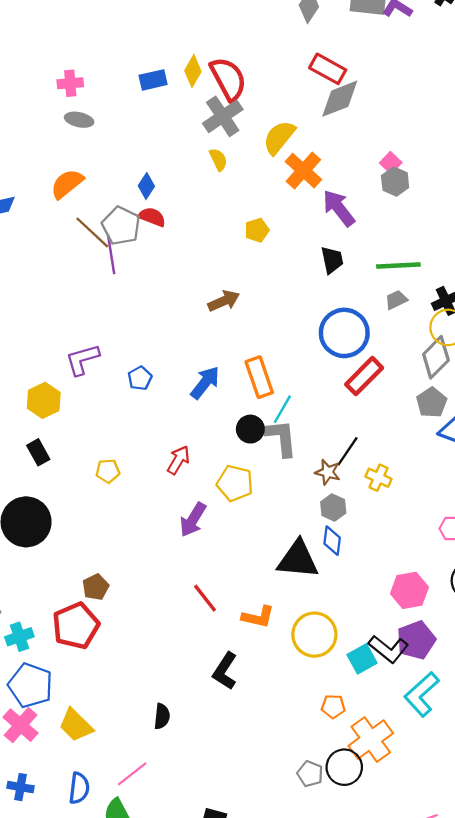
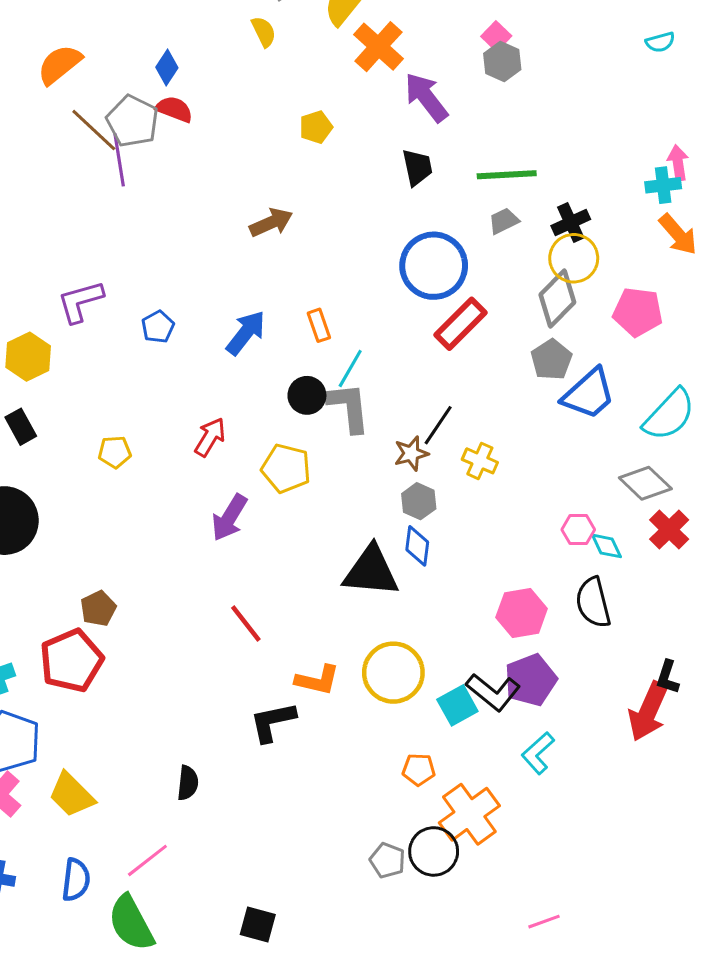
orange rectangle: (259, 377) -> (319, 325), size x0.6
brown star: (328, 472) -> (411, 454), turned -30
orange L-shape: (258, 617) -> (317, 680), moved
black L-shape: (225, 671) -> (273, 722), turned 45
cyan L-shape: (422, 694) -> (538, 753), size x0.7

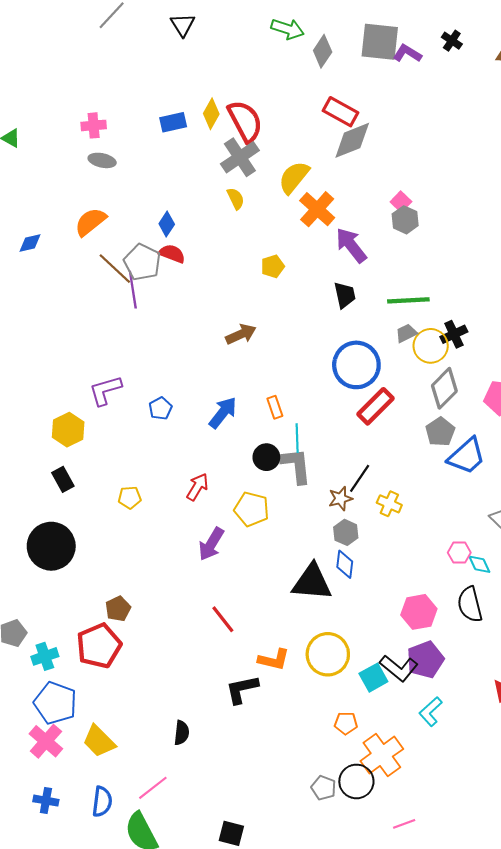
yellow circle: (574, 258) -> (431, 346), moved
cyan line: (350, 369) -> (297, 438), turned -32
pink line: (544, 922) -> (404, 824), moved

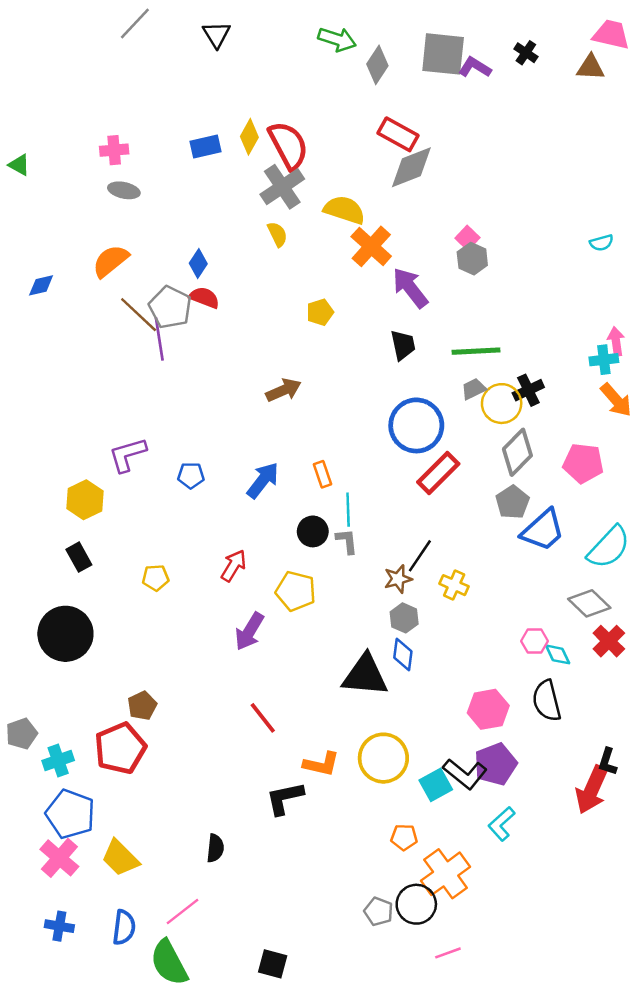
yellow semicircle: (294, 177) -> (344, 210), turned 69
blue pentagon: (160, 408) -> (191, 475), turned 30
gray L-shape: (296, 466) -> (347, 541), size x0.6
pink line: (404, 824) -> (448, 953), moved

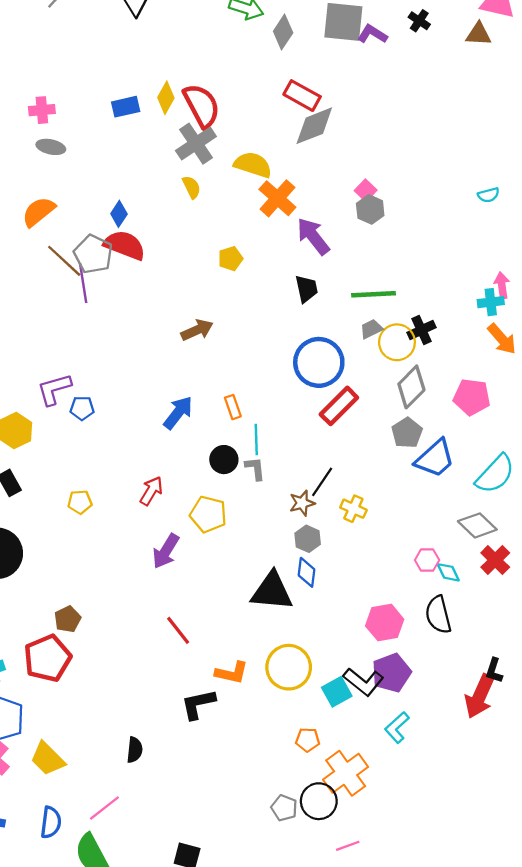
red semicircle: (204, 298) -> (125, 245), size x1.5
blue pentagon: (191, 475) -> (82, 408), moved

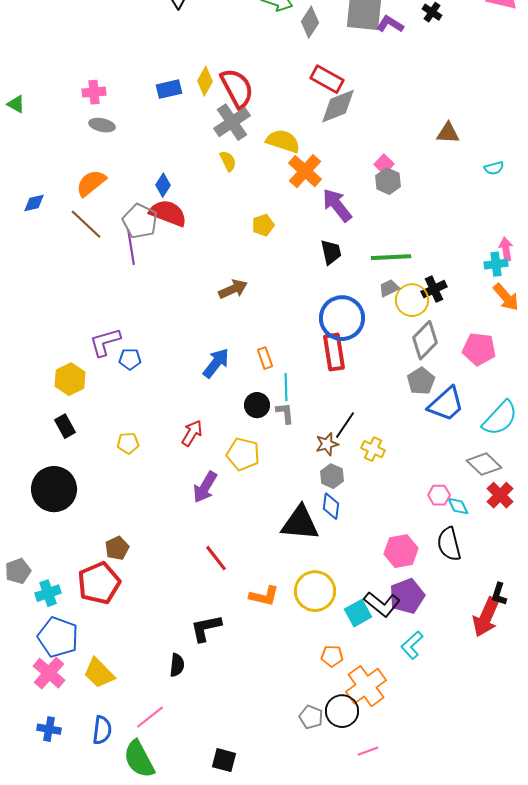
brown triangle: (478, 34) -> (448, 133), moved
brown line: (64, 261) -> (86, 224), moved
red rectangle: (339, 406) -> (334, 352), moved, turned -54
black L-shape: (198, 704) -> (206, 628), moved

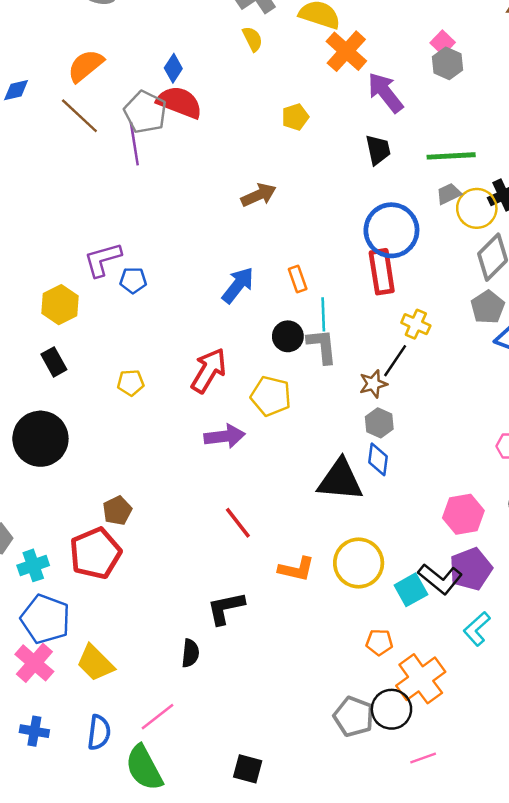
gray L-shape: (285, 413) -> (322, 346), size x1.4
red arrow: (192, 433) -> (209, 370), size x1.4
yellow cross: (373, 449) -> (416, 324), moved
purple arrow: (205, 487) -> (224, 436), turned -128
gray pentagon: (311, 717) -> (354, 717), size x1.4

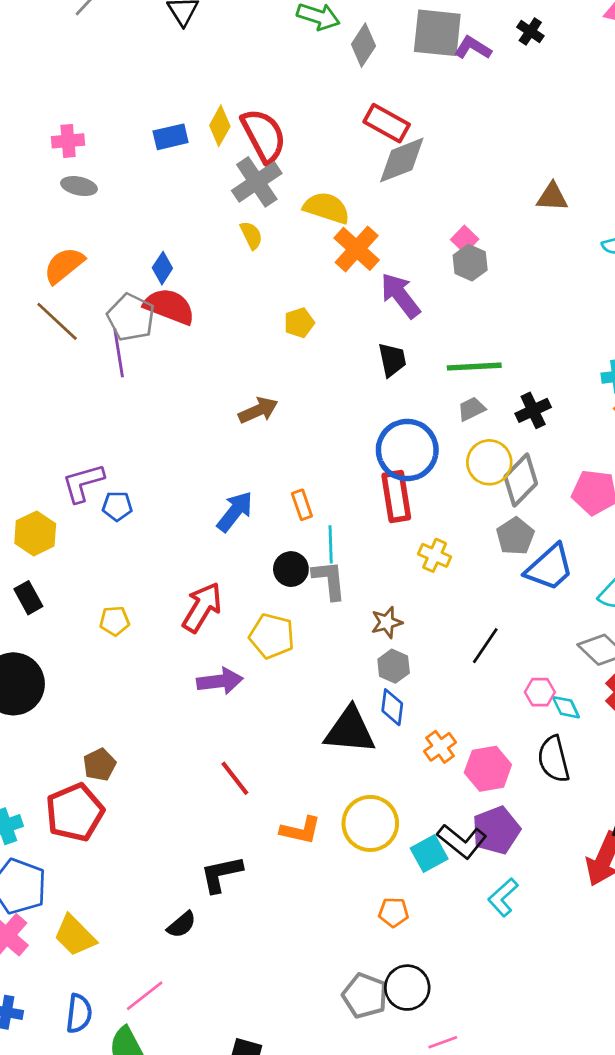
yellow circle: (477, 208) -> (489, 462), moved
black line: (395, 361) -> (485, 646), moved
black semicircle: (190, 653) -> (182, 925), turned 44
orange cross: (421, 679) -> (440, 747), moved, size x0.6

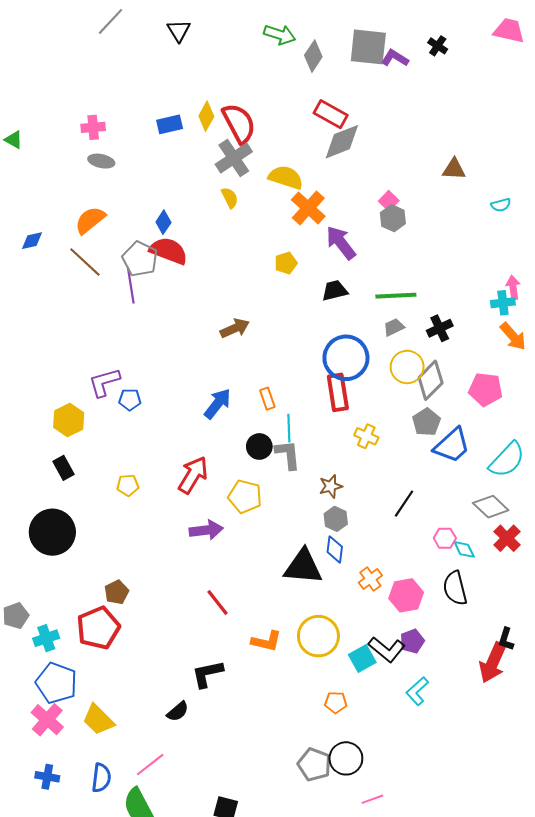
yellow pentagon: (299, 323) -> (286, 263), moved
black trapezoid: (392, 360) -> (335, 291), turned -92
purple pentagon: (496, 830) -> (412, 641), size x0.7

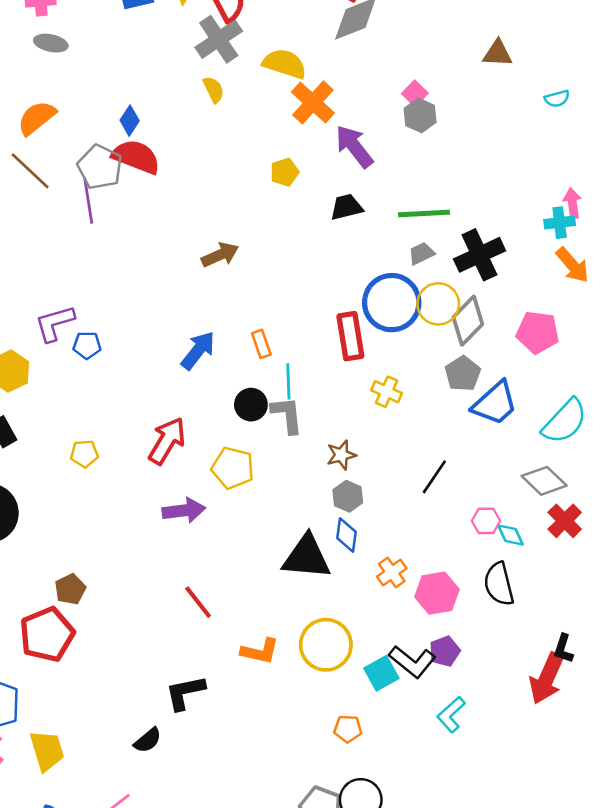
black cross: (440, 328) -> (480, 255), size x1.5
blue circle: (346, 358) -> (392, 303), moved
yellow trapezoid: (98, 720) -> (47, 751), turned -152

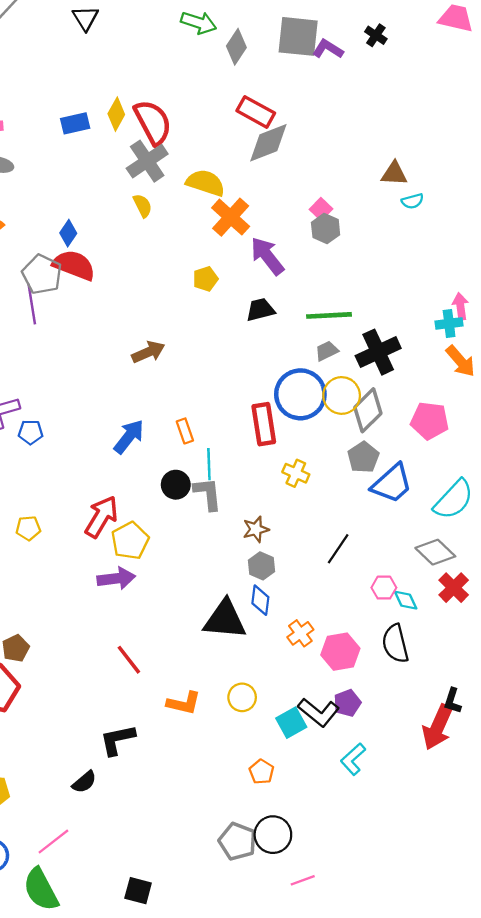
cyan semicircle: (557, 99) -> (412, 201), moved
yellow pentagon: (233, 468) -> (130, 541), moved, turned 30
yellow circle: (326, 645) -> (242, 697), size x0.6
orange pentagon: (348, 729) -> (262, 772), turned 30

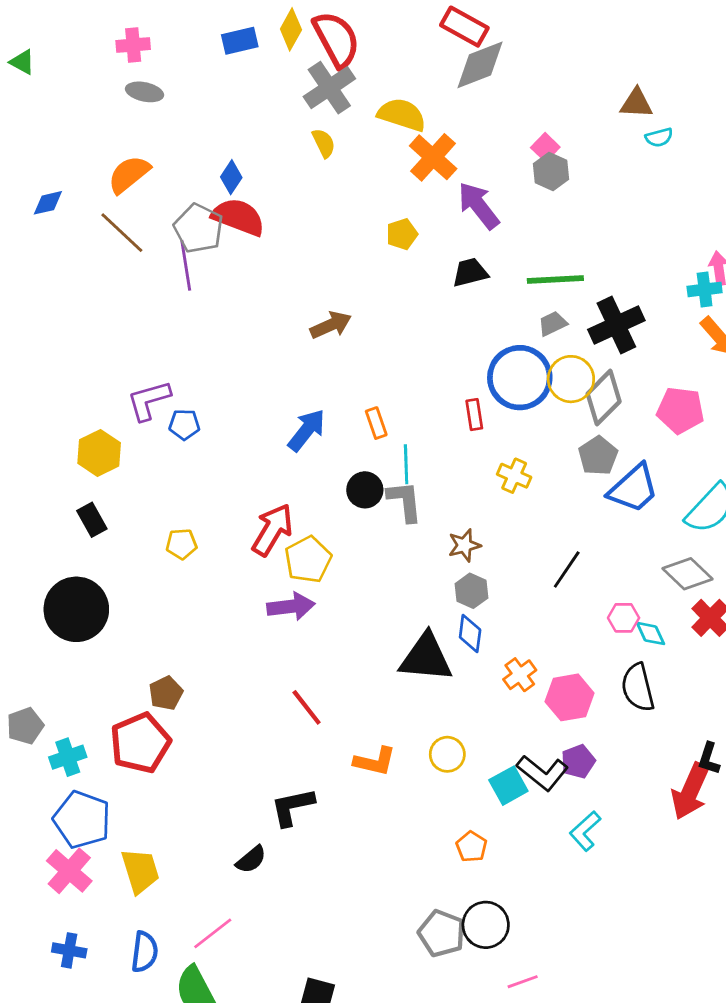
red rectangle: (264, 424) -> (474, 415), size x0.6

